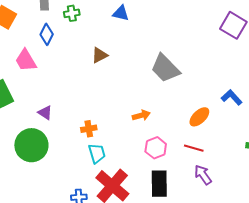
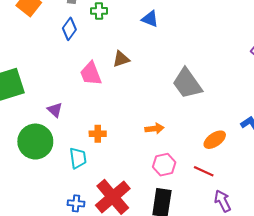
pink trapezoid: (26, 60) -> (91, 74), moved
cyan trapezoid: (97, 153) -> (78, 158), moved
purple arrow: (203, 175) -> (223, 201), moved

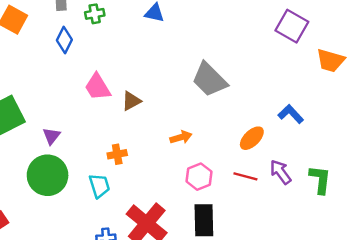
brown triangle: (121, 59) -> (131, 101), moved
purple triangle: (55, 110) -> (51, 136), moved, turned 35
purple arrow: (223, 201) -> (281, 172), moved

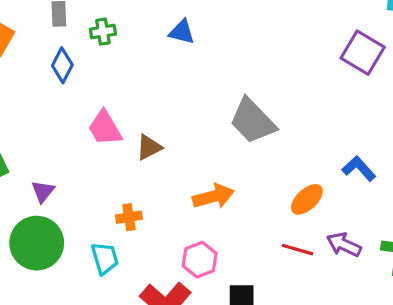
orange arrow: (181, 137) -> (213, 196), size x1.4
purple arrow: (281, 172) -> (344, 245), turned -30
pink hexagon: (199, 177) -> (200, 260), moved

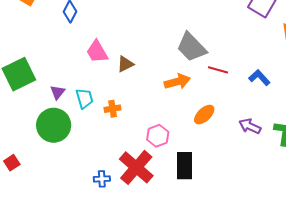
orange arrow: (213, 196) -> (177, 82), moved
orange ellipse: (307, 199) -> (204, 115), moved
red line: (297, 250) -> (218, 70), moved
cyan trapezoid: (105, 258) -> (84, 98), moved

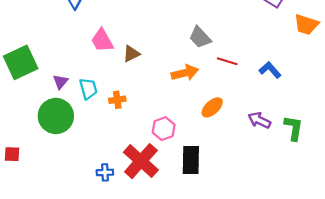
gray trapezoid: (191, 47) -> (200, 37), size x0.7
red square: (12, 163) -> (12, 154), turned 35

